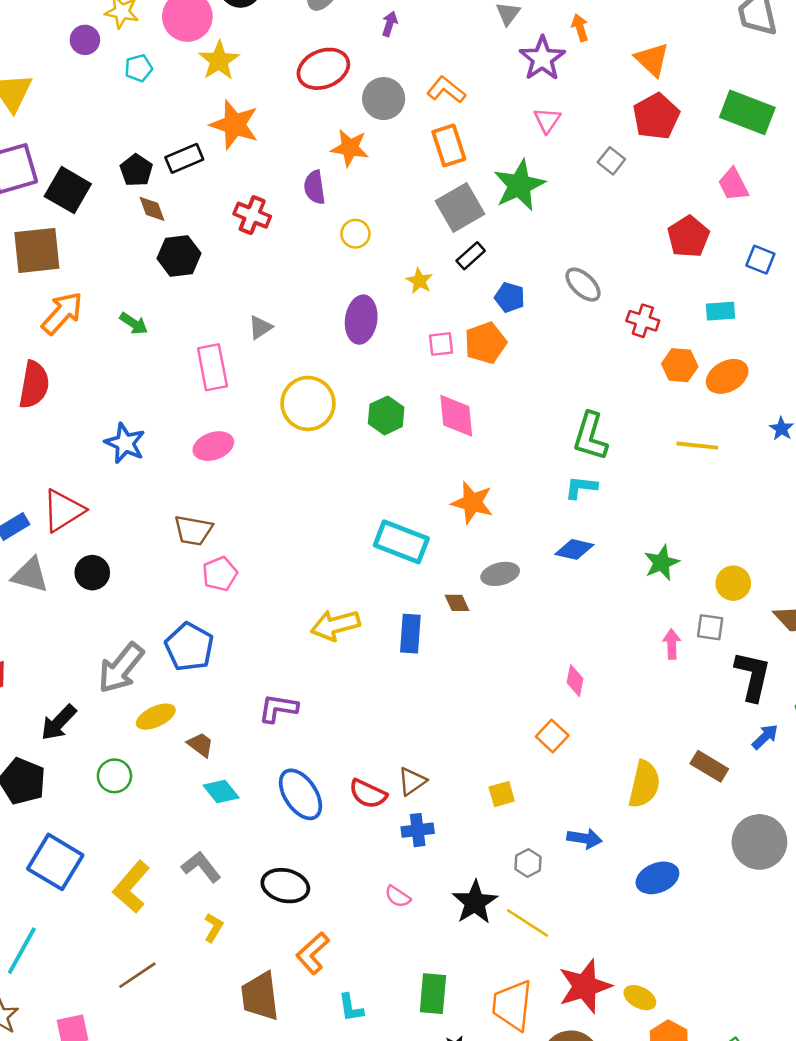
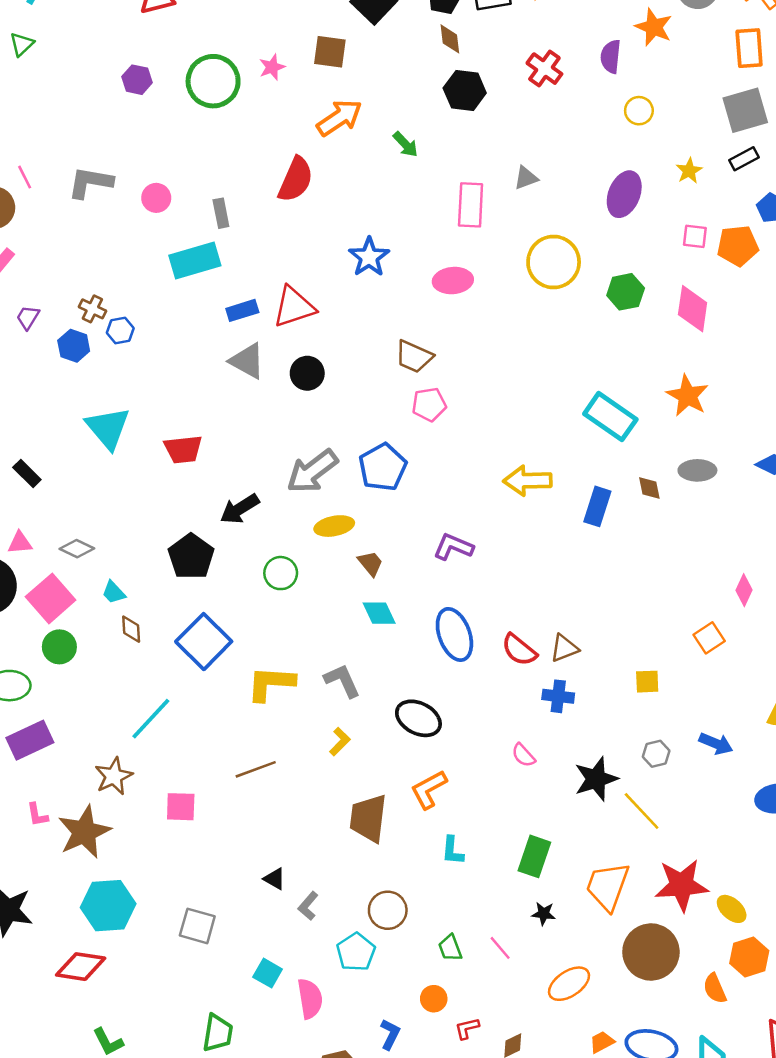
brown square: (37, 250) -> (330, 52), size x0.7
yellow L-shape: (131, 887) -> (271, 683), turned 39

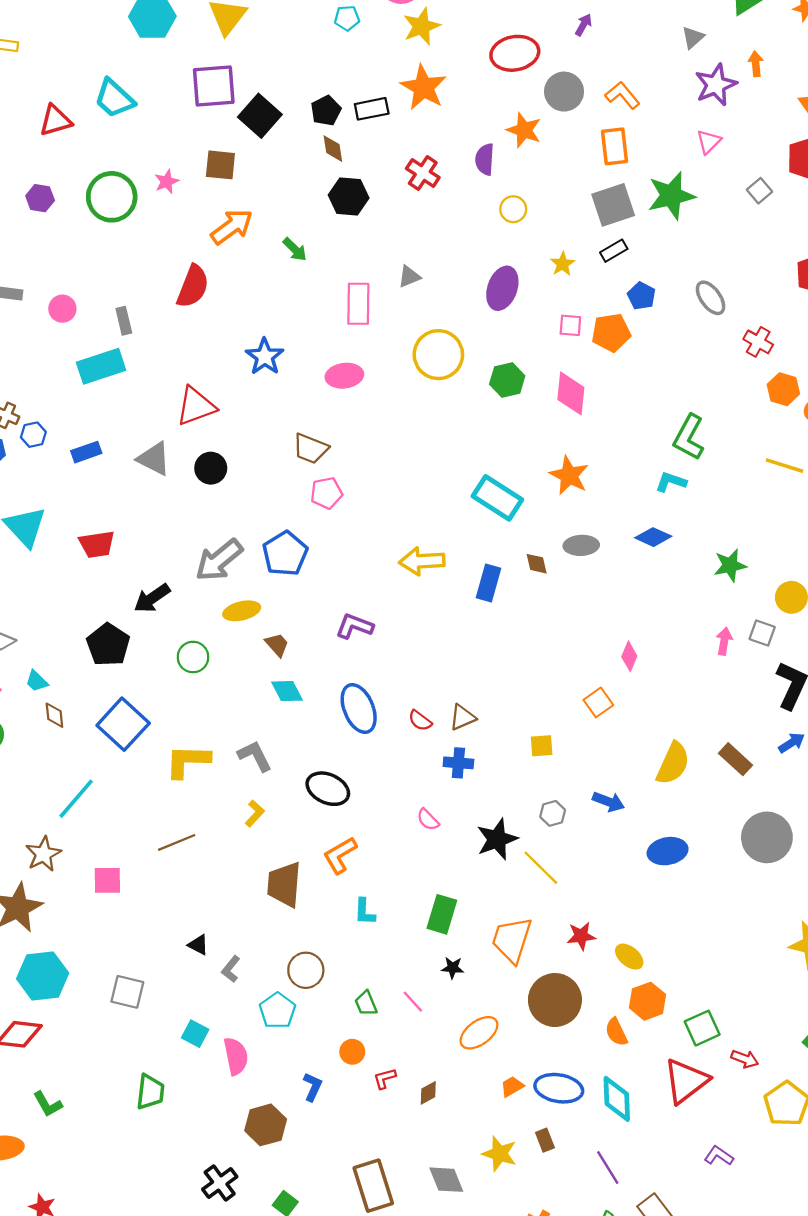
blue rectangle: (242, 310) -> (86, 452), moved
red semicircle: (519, 650) -> (420, 721), size x0.7
red star: (682, 885) -> (581, 936), size x0.6

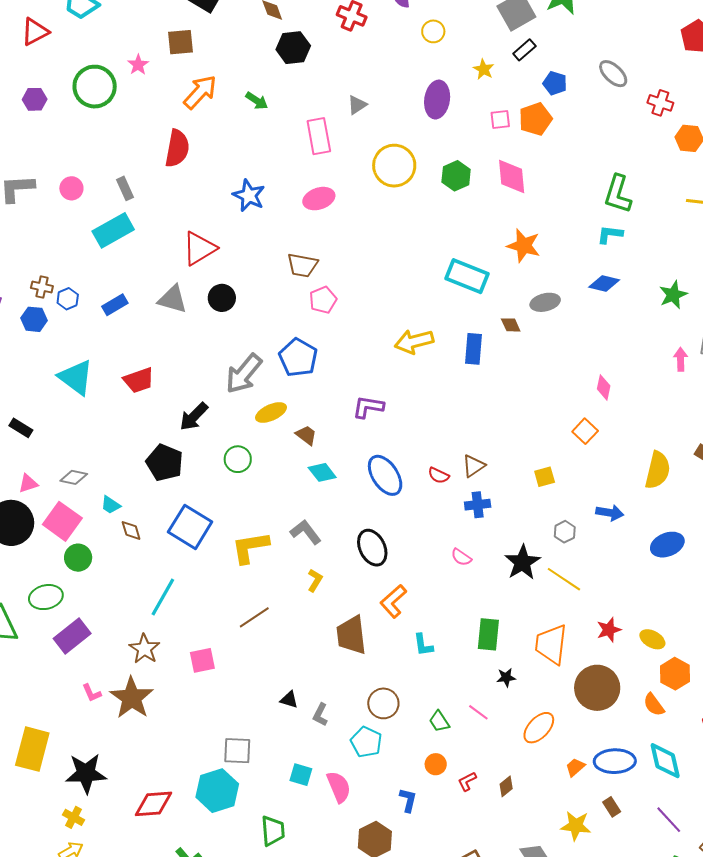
black ellipse: (328, 789) -> (372, 548), turned 51
cyan hexagon: (43, 976) -> (217, 791), moved

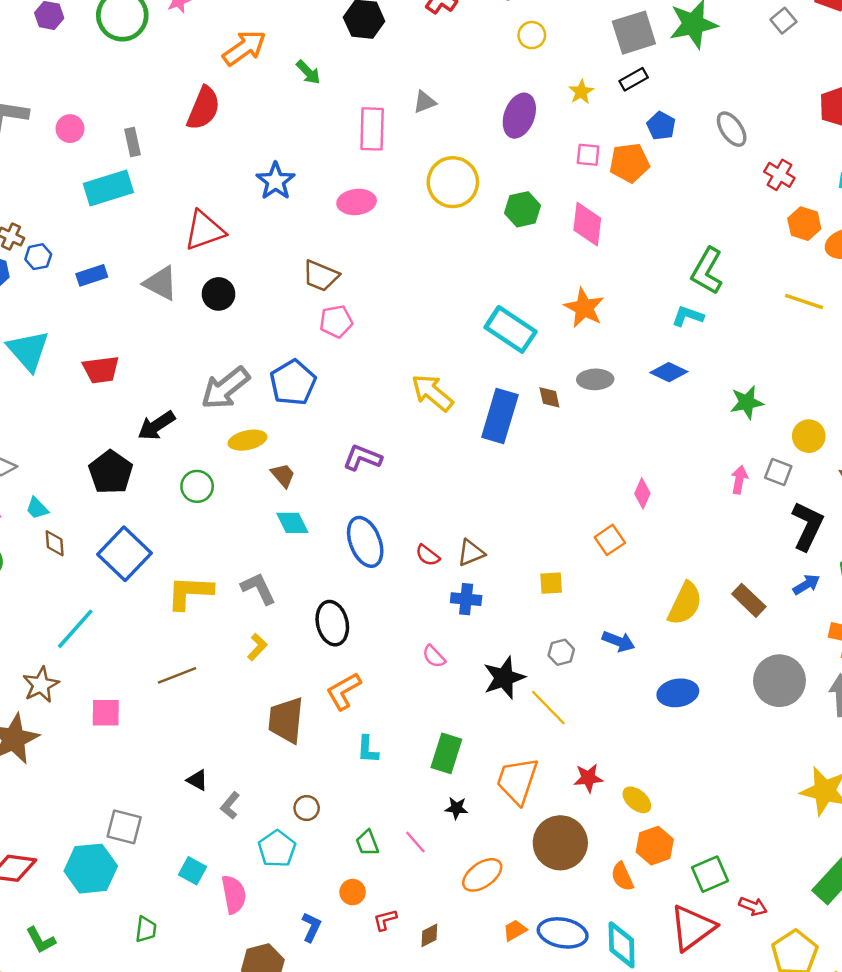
yellow arrow: (414, 341) -> (432, 393), turned 42
blue rectangle: (474, 349) -> (500, 416), size x1.4
brown circle: (383, 703) -> (307, 808), size x0.7
green trapezoid: (273, 831) -> (146, 929), size x0.7

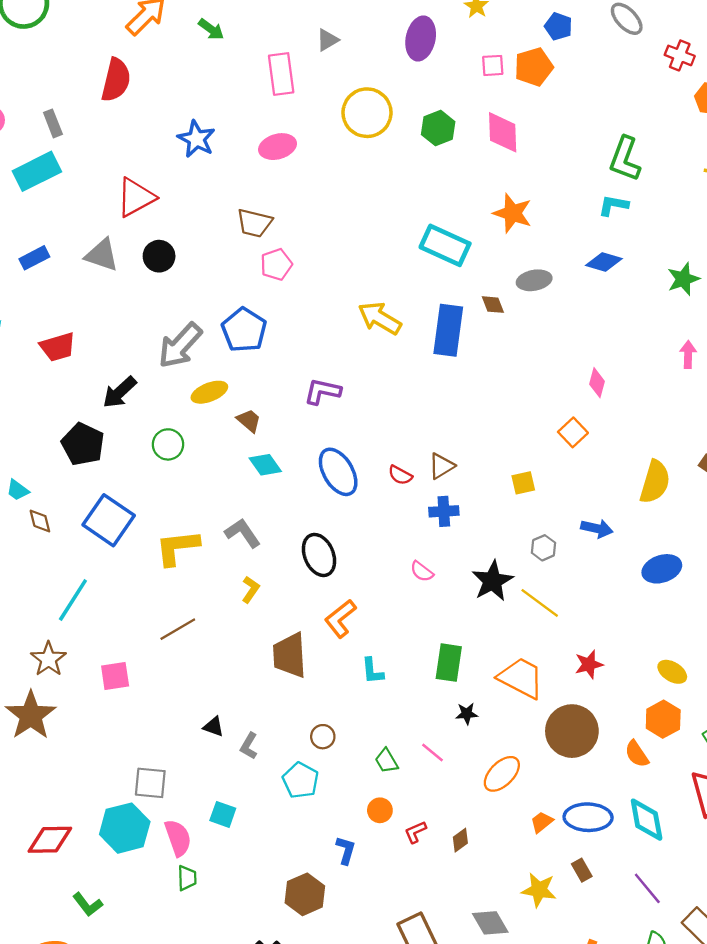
orange trapezoid: (517, 781) -> (521, 678), turned 108
yellow ellipse: (637, 800) -> (672, 672), moved
pink semicircle: (234, 894) -> (178, 838), moved

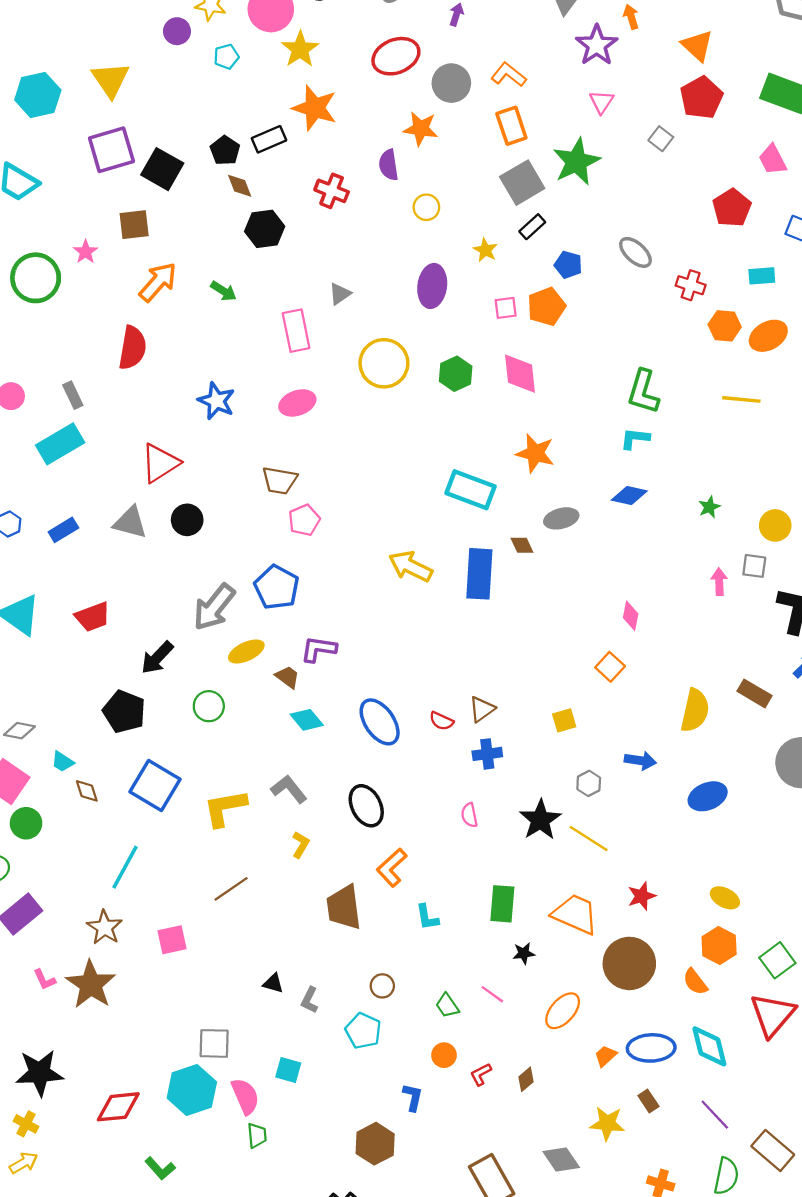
green star: (683, 279) -> (709, 507), size x0.7
purple L-shape: (322, 391) -> (319, 649), moved
pink semicircle: (422, 571) -> (469, 815), turned 45

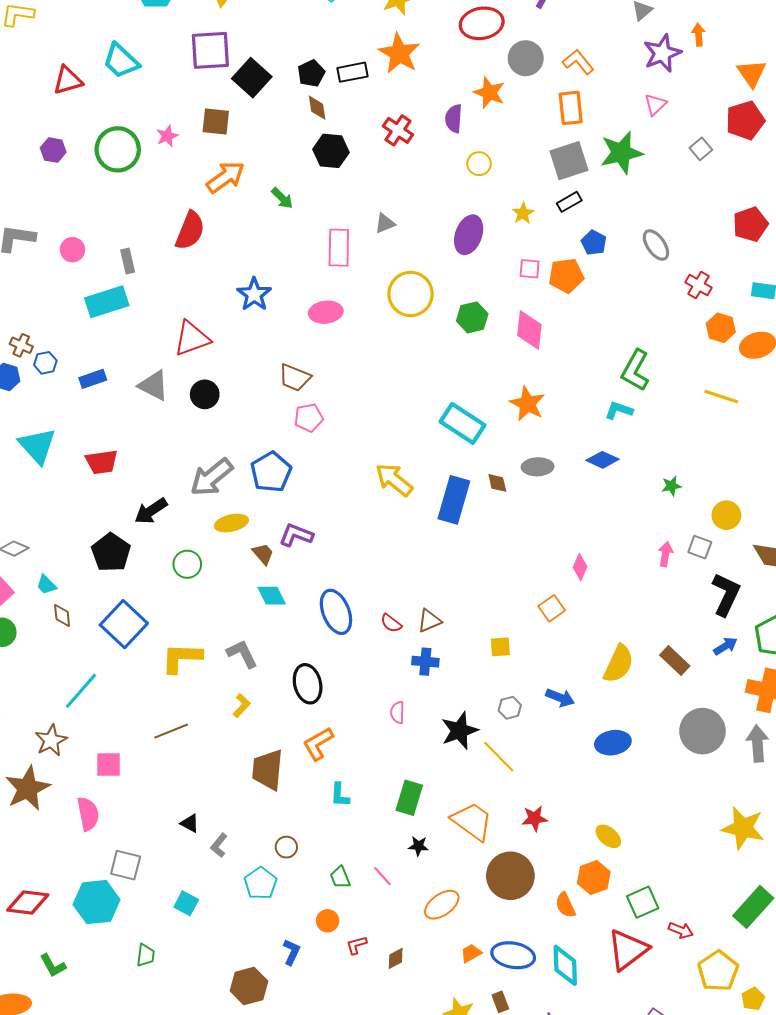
pink semicircle: (245, 1096) -> (88, 814), moved

